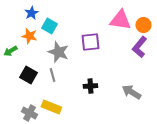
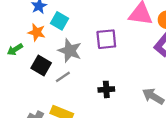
black square: (28, 75) -> (41, 65), moved
gray line: (52, 75) -> (63, 77), turned 72

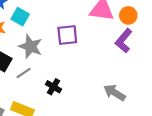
black cross: (106, 89) -> (53, 87), moved, turned 35

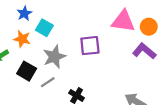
purple L-shape: (124, 41) -> (144, 51), turned 90
gray star: (30, 47) -> (54, 57), turned 30

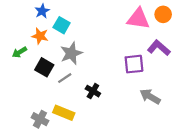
orange circle: (149, 27) -> (163, 14), moved
purple square: (90, 46) -> (134, 64), moved

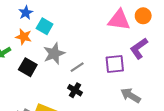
purple L-shape: (159, 48) -> (139, 48), turned -75
gray line: (65, 78) -> (77, 67), moved

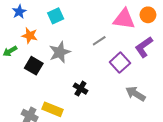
blue star: (26, 13) -> (19, 12), moved
cyan square: (45, 26) -> (56, 16), moved, turned 35
purple square: (115, 64) -> (120, 63), turned -36
gray line: (77, 67) -> (99, 41), moved

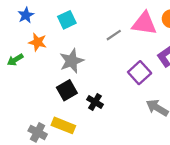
gray line: (99, 41) -> (114, 35), moved
black square: (34, 66) -> (67, 90), moved, turned 30

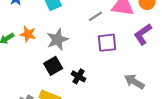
orange star: (38, 42) -> (28, 34), moved
purple square: (140, 73) -> (107, 43), moved, turned 36

